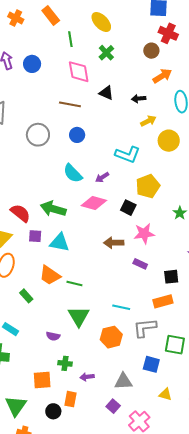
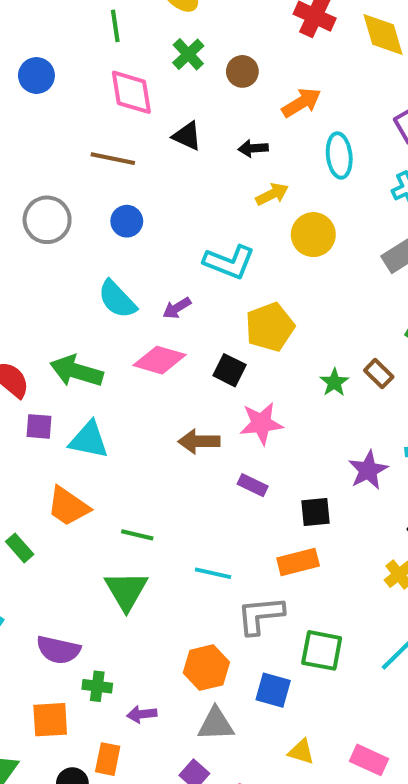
brown circle: (151, 51) -> (242, 71), moved
green line: (74, 284) -> (137, 535), moved
purple semicircle: (53, 336) -> (58, 650), moved, size x1.5
orange hexagon: (111, 337) -> (206, 668), moved

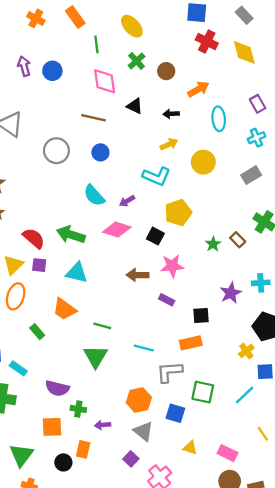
yellow arrow: (272, 194) -> (169, 144), moved
purple square: (39, 426) -> (39, 265), moved
gray triangle: (216, 724) -> (143, 431), turned 40

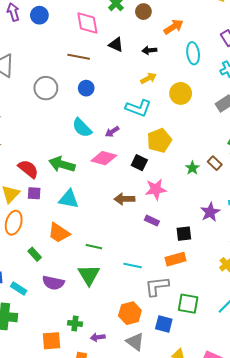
purple semicircle: (57, 388) -> (53, 283), moved

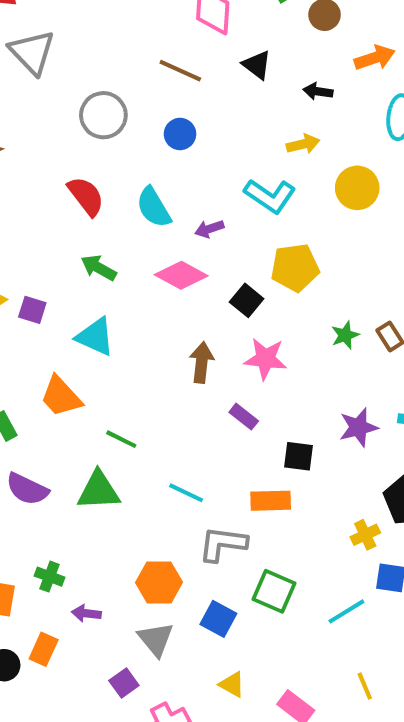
green arrow: (62, 164) -> (99, 268), size x0.7
red semicircle: (28, 169) -> (86, 196), moved
brown arrow: (124, 199) -> (202, 362), turned 84
green triangle: (89, 275) -> (98, 491), turned 45

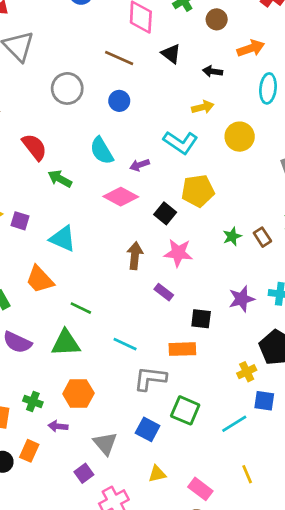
red semicircle: (86, 196) -> (34, 147), moved
green arrow: (99, 268) -> (60, 179), moved
orange hexagon: (159, 582) -> (78, 393), moved
yellow triangle: (232, 685) -> (157, 474), turned -42

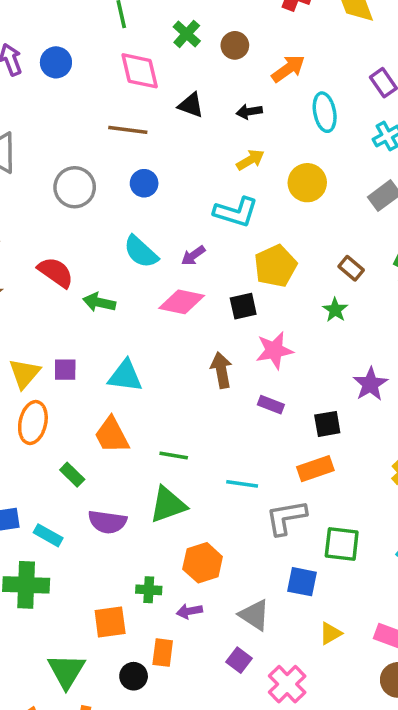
black square: (165, 213) -> (243, 306), turned -35
brown rectangle: (262, 237) -> (351, 268), moved
orange trapezoid: (40, 279) -> (112, 435), turned 32

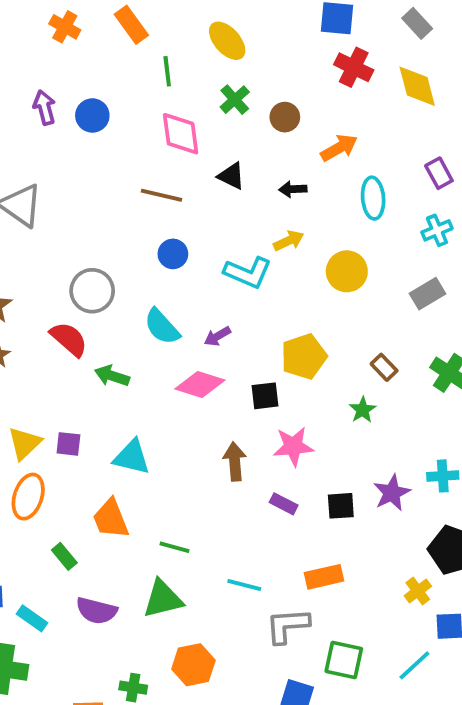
gray circle: (75, 187) -> (92, 291), moved
cyan L-shape: (236, 212) -> (248, 273), moved
black square: (327, 424) -> (341, 506), moved

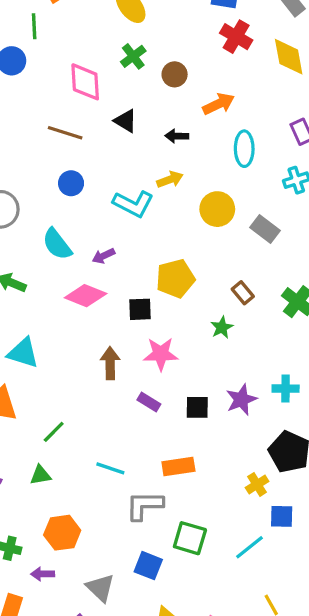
green line: (167, 71) -> (34, 26), moved
gray rectangle: (428, 294) -> (265, 229), moved, turned 64
green line: (175, 547) -> (54, 432), turned -65
green triangle: (163, 599) -> (40, 475), size x0.6

